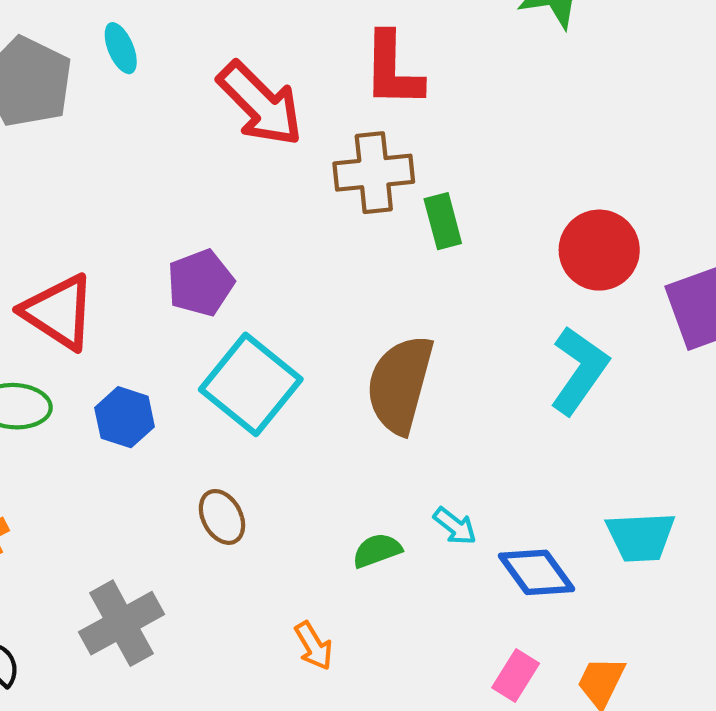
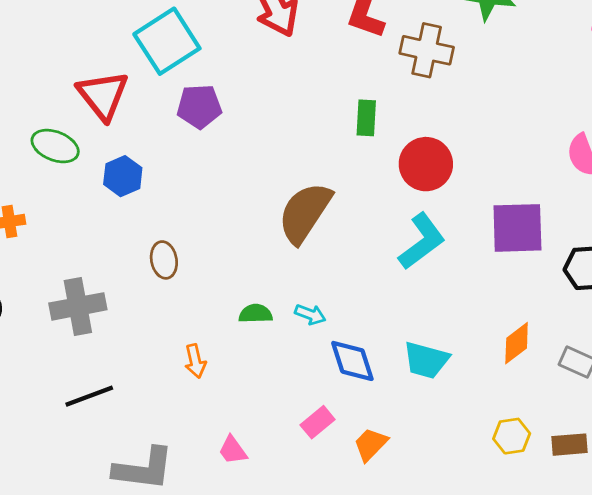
brown cross: (374, 173) -> (427, 50), moved
red circle: (599, 250) -> (426, 164), moved
cyan square: (251, 384) -> (167, 41), moved
cyan arrow: (455, 526) -> (310, 314), turned -36

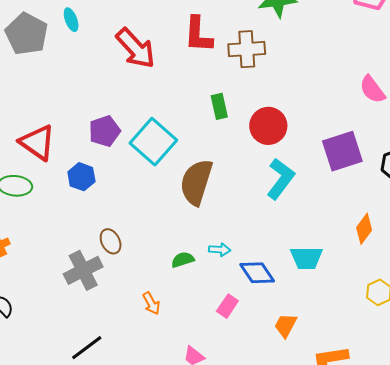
cyan square: (167, 41) -> (153, 142), moved
blue hexagon: (123, 176) -> (81, 177), moved
gray cross: (78, 306) -> (83, 270), moved
pink rectangle: (318, 422) -> (227, 306), moved

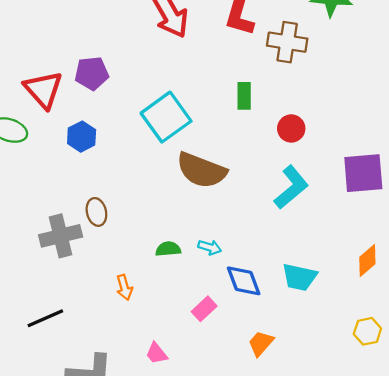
red circle: (268, 126) -> (291, 128), size x0.7
purple pentagon: (105, 131) -> (92, 73), moved
brown semicircle: (196, 182) -> (201, 170), turned -99

